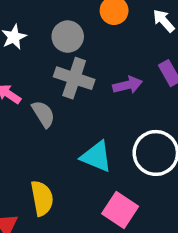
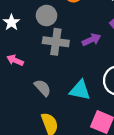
gray semicircle: (43, 114) -> (43, 88), moved

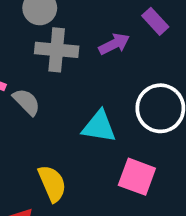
gray semicircle: (43, 88) -> (27, 102), moved

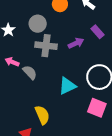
cyan triangle: (99, 127) -> (67, 86), turned -36
pink square: (137, 177) -> (97, 108), moved

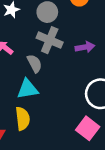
gray semicircle: (30, 72) -> (35, 63), moved
cyan triangle: (67, 86) -> (28, 89), moved

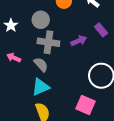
pink square: (88, 128) -> (85, 105), moved

